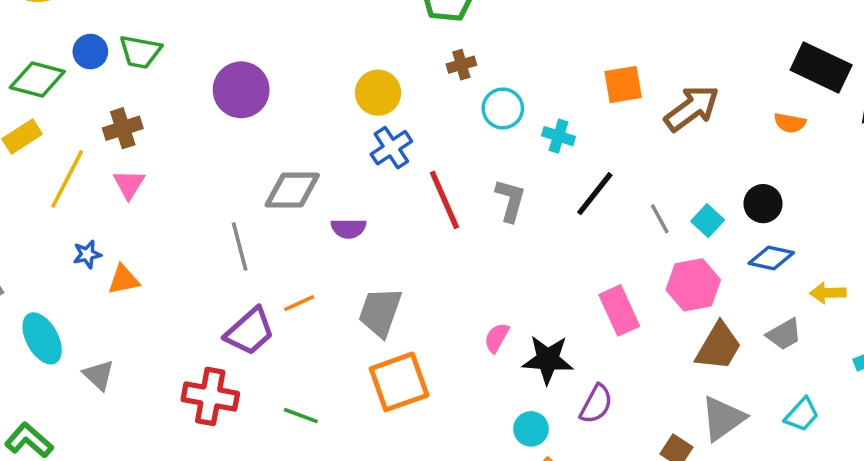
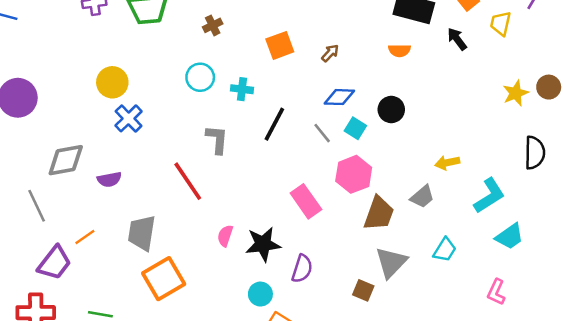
brown cross: (461, 65) -> (213, 25), moved
brown arrow: (692, 108) -> (330, 53), size x0.5
red line: (444, 200) -> (188, 181), moved
blue diamond: (771, 258) -> (339, 97), moved

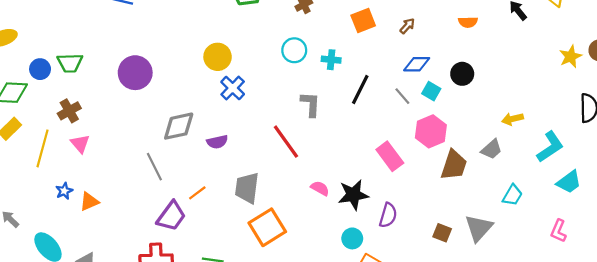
pink semicircle: (225, 236) -> (320, 188), turned 102
gray triangle: (391, 262) -> (479, 228), moved

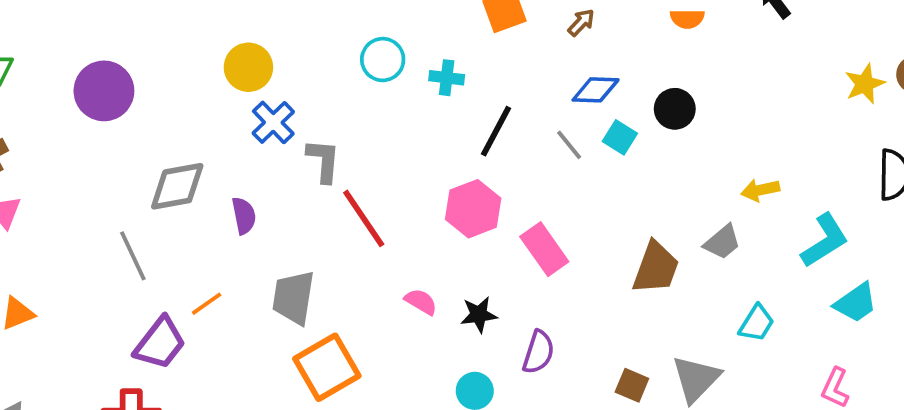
gray L-shape: (311, 104) -> (323, 161), moved
pink hexagon: (431, 131) -> (473, 209), moved
purple semicircle: (217, 142) -> (244, 216), turned -90
black star: (353, 195) -> (479, 315), size x0.7

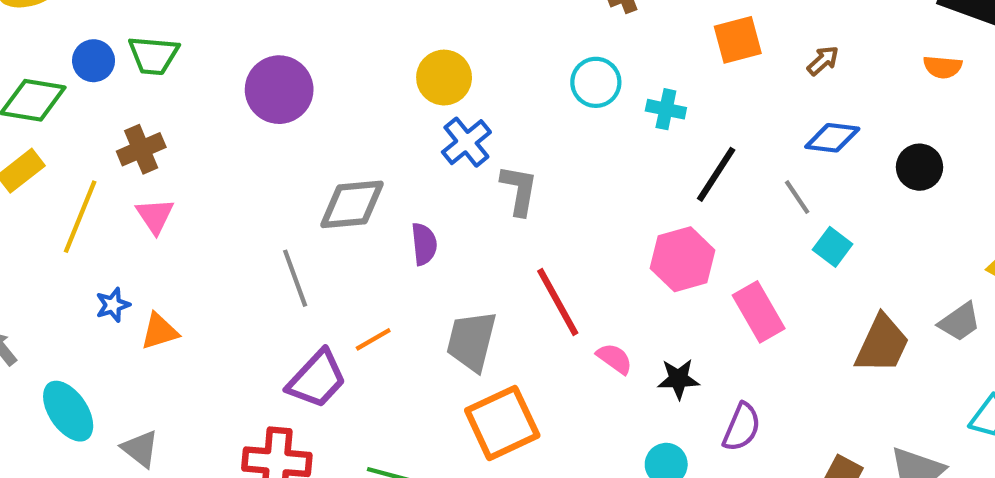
cyan square: (620, 137) -> (833, 247), moved
red line: (364, 218) -> (558, 302), moved

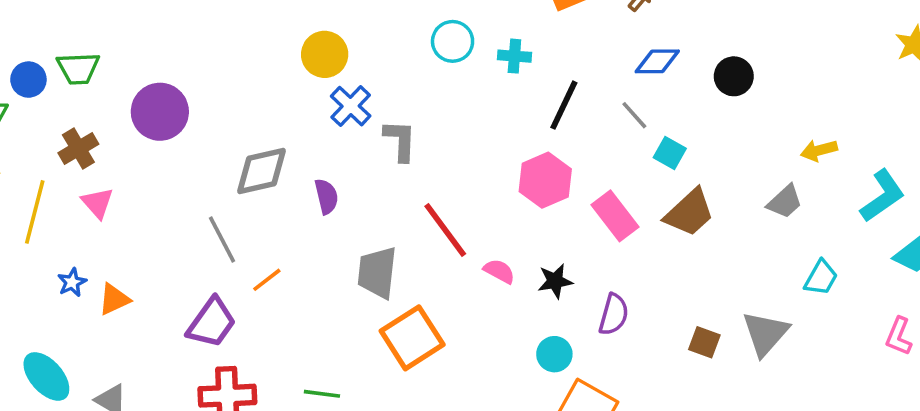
purple circle: (279, 90) -> (160, 112), moved
orange line: (373, 339) -> (267, 280), moved
brown trapezoid: (882, 344) -> (689, 213), moved, turned 30
purple trapezoid: (317, 379) -> (212, 323), moved

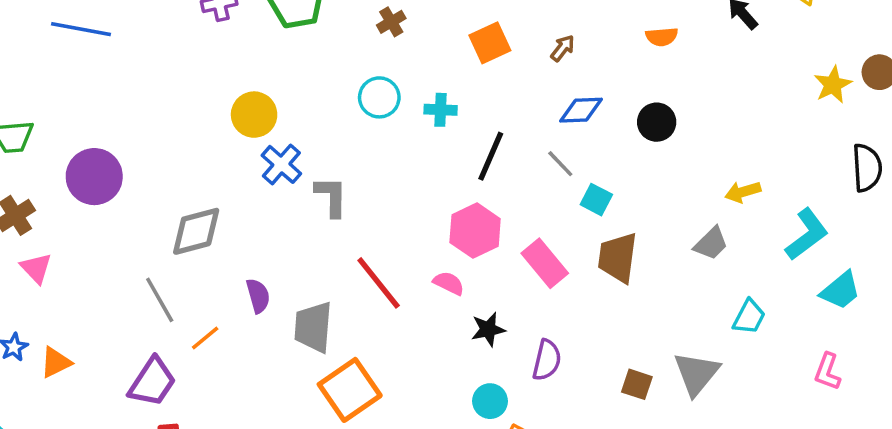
purple semicircle: (326, 196) -> (258, 296), moved
brown trapezoid: (689, 213) -> (618, 258), turned 142
pink semicircle: (499, 271) -> (449, 283), moved

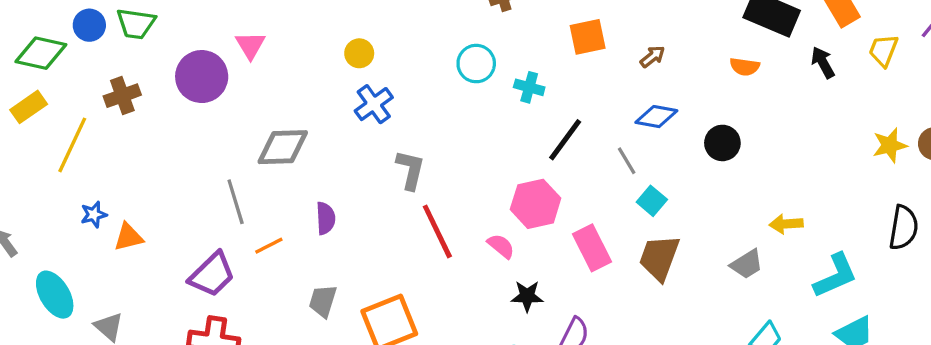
yellow circle: (254, 115) -> (359, 53), size x0.7
gray L-shape: (331, 196) -> (410, 170), moved
pink triangle: (36, 268) -> (250, 45), moved
gray trapezoid: (313, 327) -> (323, 301), moved, size x0.7

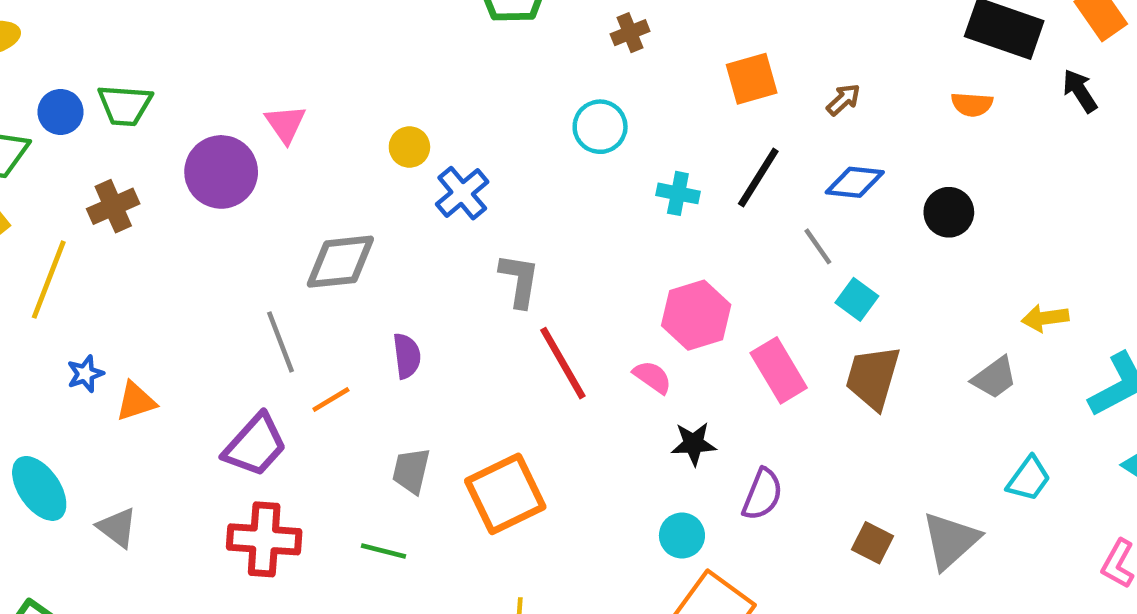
yellow circle: (359, 53) -> (409, 147), moved
cyan cross: (529, 87) -> (678, 193), moved
black line: (565, 140) -> (758, 177), moved

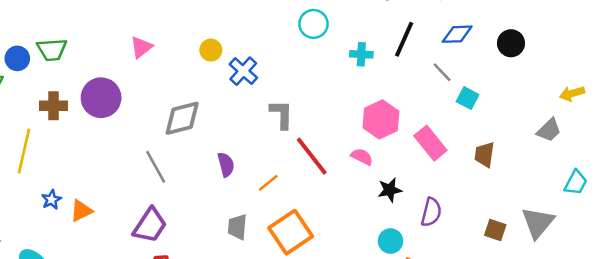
pink triangle: (285, 124) -> (141, 47), turned 35
purple circle: (221, 172) -> (101, 98), moved
brown cross: (113, 206) -> (53, 106), turned 32
brown trapezoid: (873, 377) -> (485, 155), moved, size x0.7
orange line: (331, 399) -> (268, 183), moved

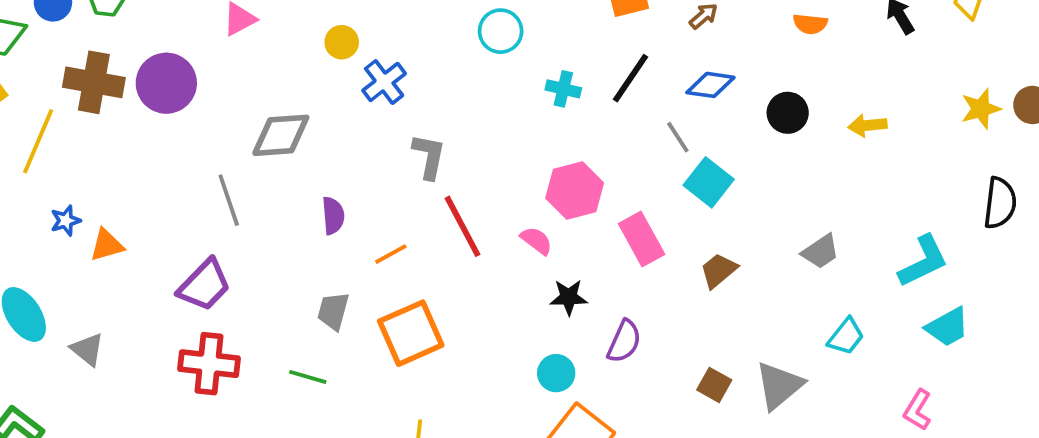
yellow arrow: (572, 93) -> (867, 125), moved
cyan square: (468, 98) -> (709, 182), size x1.4
brown cross: (53, 106) -> (94, 82), size x1.4
brown trapezoid: (485, 155) -> (719, 271), turned 32

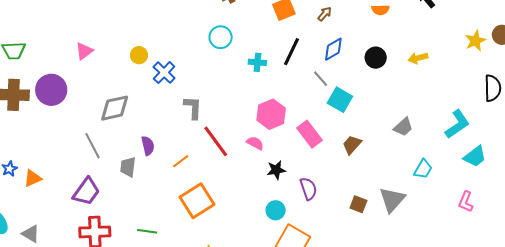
blue diamond: (710, 85) -> (333, 49), turned -30
gray trapezoid: (333, 311) -> (128, 167), moved
purple semicircle: (624, 341) -> (308, 189), turned -35

